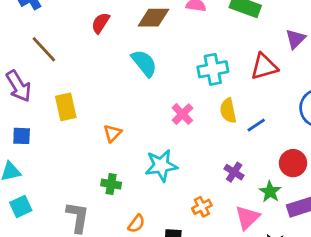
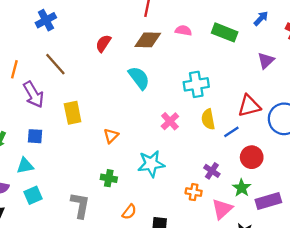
red triangle: (264, 67) -> (249, 106), moved
red circle: (293, 163) -> (252, 157), moved
orange cross: (202, 207) -> (194, 192), moved, turned 35

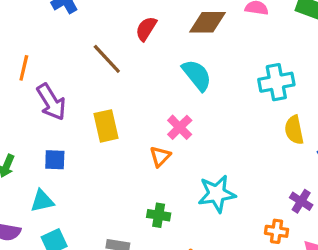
brown line: (55, 64) -> (107, 59), moved
pink cross: (170, 121) -> (180, 127), moved

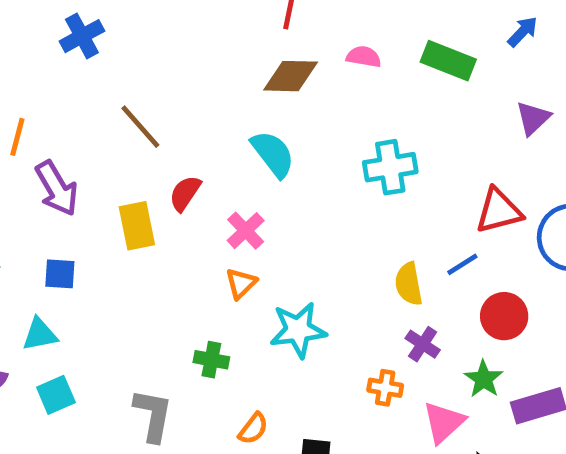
red semicircle: (146, 29) -> (185, 193), moved
yellow semicircle: (294, 130) -> (409, 284), moved
orange triangle: (160, 156) -> (241, 283), moved

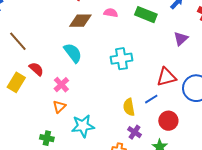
red semicircle: (185, 193) -> (36, 69), turned 98
yellow rectangle: (137, 226) -> (16, 82), turned 42

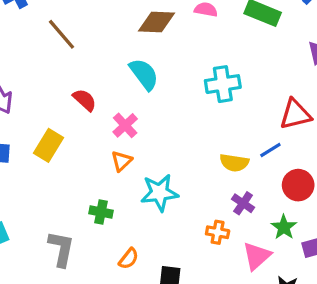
brown line: (18, 41) -> (61, 34), moved
yellow rectangle: (16, 82) -> (48, 145), moved
yellow semicircle: (129, 107) -> (234, 163), turned -72

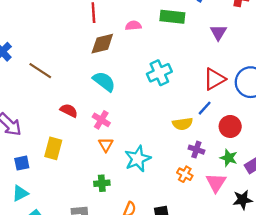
orange cross: (218, 232) -> (185, 174), turned 35

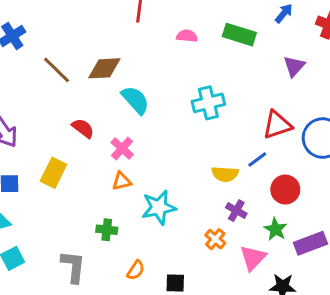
brown diamond: (102, 44) -> (104, 68), moved
orange triangle: (106, 145) -> (122, 181), turned 35

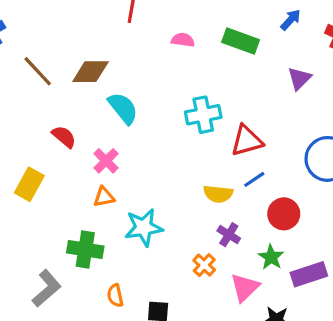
red triangle: (277, 125) -> (247, 141), moved
green cross: (107, 230) -> (85, 249), size x1.5
gray L-shape: (73, 267) -> (47, 288), turned 40
orange semicircle: (136, 270) -> (115, 295), turned 132

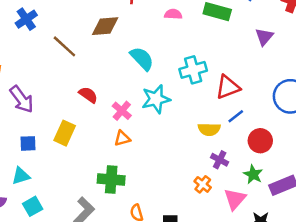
brown diamond: (90, 72) -> (105, 26), moved
cyan semicircle: (123, 108) -> (142, 59), moved
cyan star: (144, 227) -> (156, 99), moved

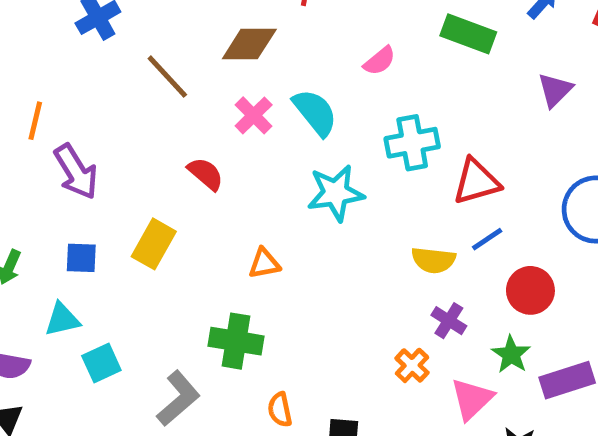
pink semicircle: (173, 14) -> (380, 61), moved, turned 132
pink cross: (122, 111) -> (254, 115), moved
cyan square: (33, 206) -> (101, 363), moved

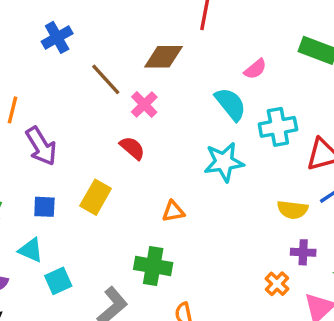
cyan semicircle: (315, 112) -> (231, 104), moved
pink cross: (254, 115) -> (144, 104), moved
cyan triangle: (62, 319) -> (31, 250), turned 36
purple cross: (449, 321) -> (303, 252), turned -30

